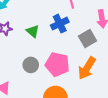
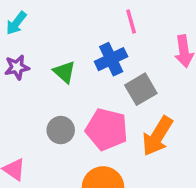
gray square: (88, 38) -> (141, 89), moved

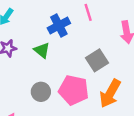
blue cross: (111, 59) -> (59, 26), moved

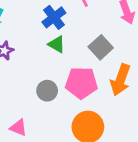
green triangle: (42, 50) -> (57, 44), moved

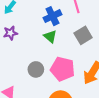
gray square: (101, 47) -> (83, 35), moved

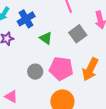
blue cross: (52, 16) -> (26, 19), moved

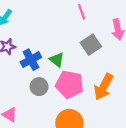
blue cross: (26, 19) -> (31, 60), moved
green triangle: (46, 38) -> (57, 60), moved

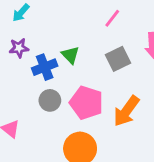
pink line: (82, 12) -> (112, 18), turned 49
green triangle: (57, 60) -> (70, 55), moved

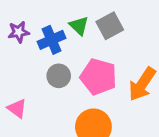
purple star: (19, 48) -> (19, 32), moved
gray square: (118, 59) -> (110, 26), moved

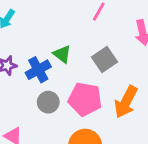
gray square: (110, 26) -> (105, 60), moved

